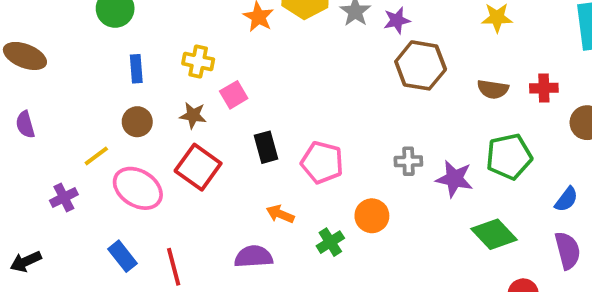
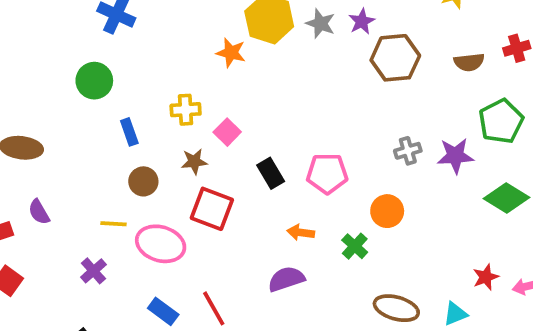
yellow line: (96, 156) -> (113, 224), turned 55

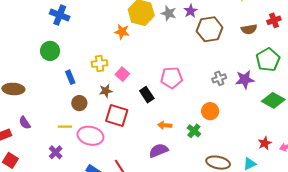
pink pentagon: (327, 173) -> (172, 78), moved

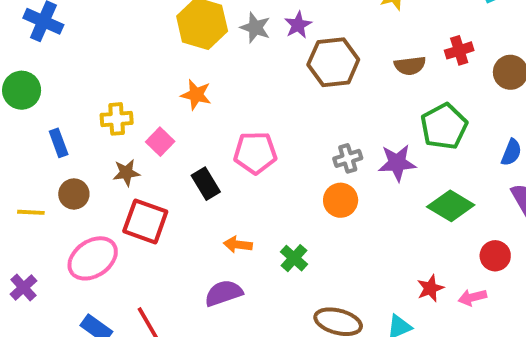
orange star: (122, 32) -> (196, 95), moved
orange circle: (210, 111) -> (341, 200), moved
yellow line: (65, 127) -> (31, 212), moved
pink ellipse: (90, 136) -> (93, 258), turned -50

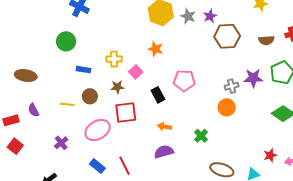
blue rectangle: (59, 143) -> (84, 70), turned -64
purple star: (397, 163) -> (253, 78), moved
red square: (145, 221) -> (126, 113), turned -30
orange arrow: (238, 245) -> (165, 127), moved

